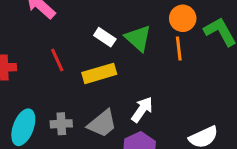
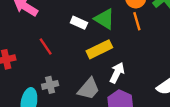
yellow rectangle: (99, 73) -> (99, 49), moved
gray cross: (61, 124) -> (50, 85), moved

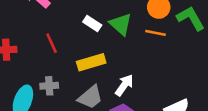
orange line: (137, 21) -> (155, 33), turned -72
yellow rectangle: (99, 49) -> (91, 62), moved

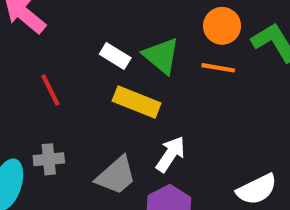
yellow rectangle: (91, 62) -> (137, 102), moved, turned 40

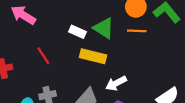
white arrow: (170, 154) -> (116, 83), turned -144

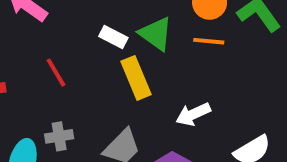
yellow rectangle: (93, 56) -> (136, 78), turned 50
white arrow: (116, 83) -> (193, 114), moved

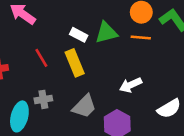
green triangle: (156, 34) -> (106, 33), turned -50
yellow rectangle: (136, 78) -> (75, 63), moved

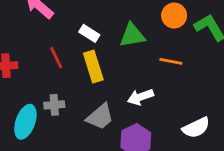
white rectangle: (79, 35) -> (89, 33), moved
orange line: (141, 37) -> (171, 61), moved
white arrow: (131, 85) -> (140, 97), moved

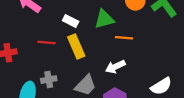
red line: (56, 58) -> (46, 42), turned -54
orange line: (171, 61) -> (124, 38), moved

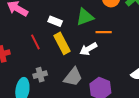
red line: (46, 42) -> (35, 42), turned 63
white arrow: (115, 67) -> (88, 49), moved

